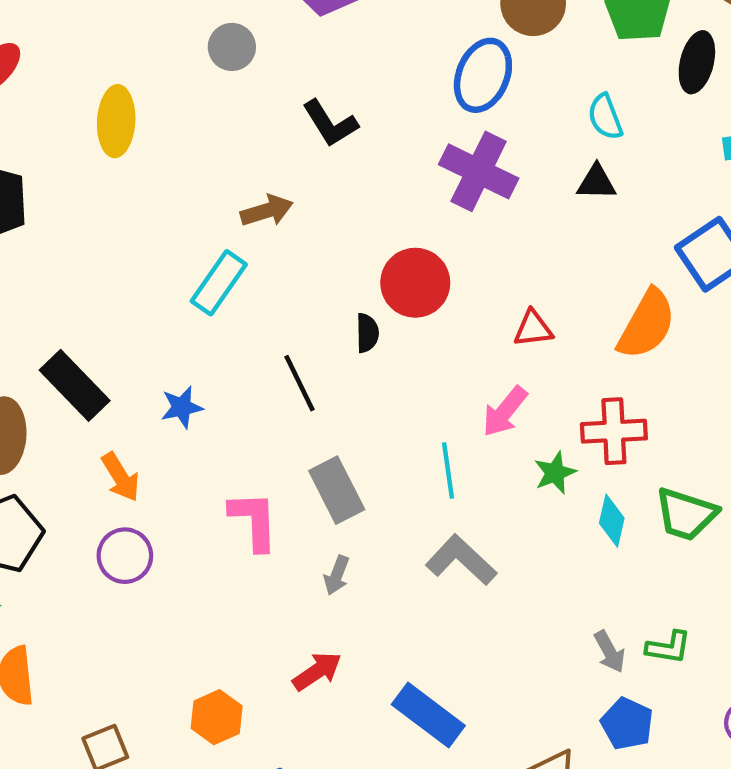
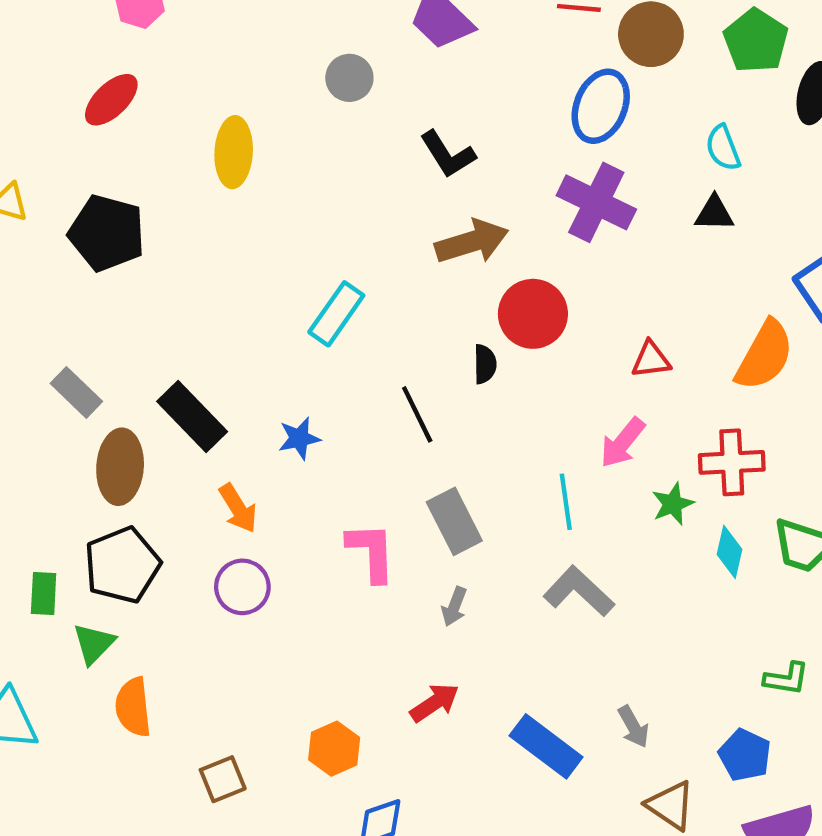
brown arrow: (267, 211) -> (472, 242), moved, size x1.4
gray arrow: (610, 652) -> (633, 727), moved

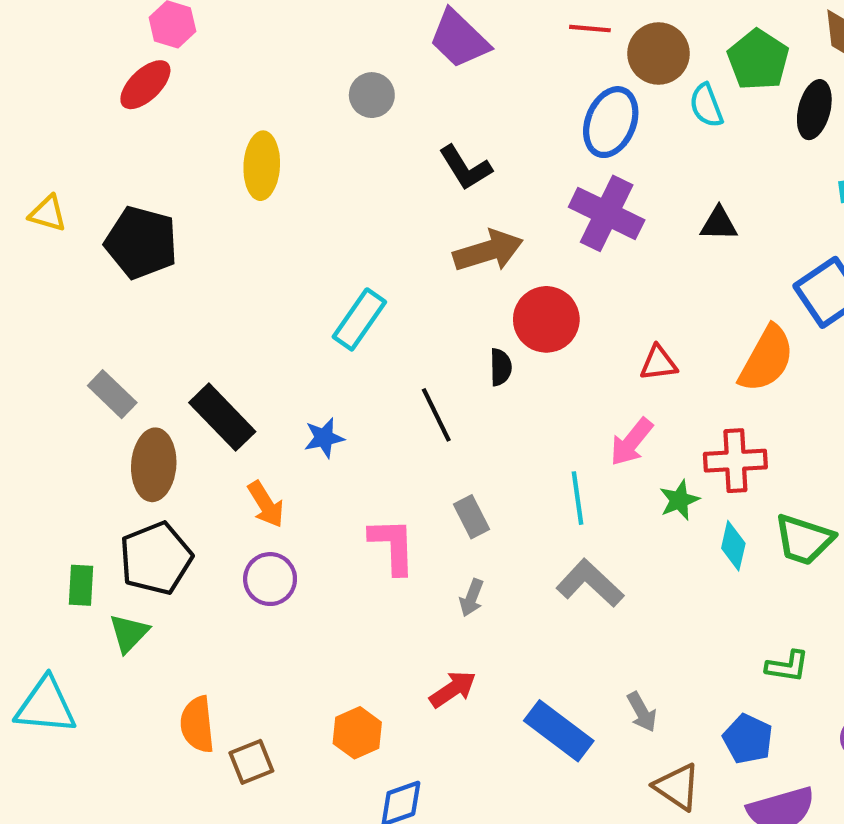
red ellipse: (111, 100) -> (145, 85), moved
cyan semicircle: (723, 148) -> (706, 105), moved
gray rectangle: (454, 521) -> (472, 517), size x0.7
orange semicircle: (133, 707) -> (197, 724), moved

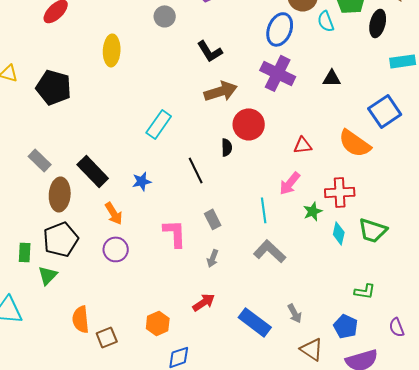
orange semicircle: (767, 359) -> (355, 143), turned 96

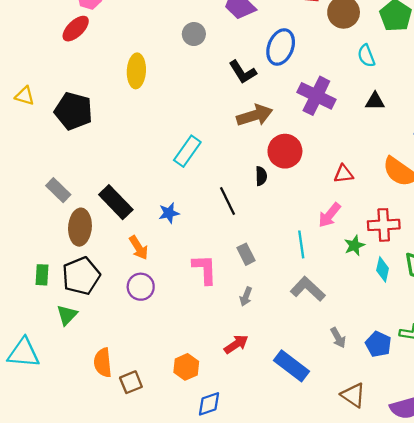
cyan semicircle: (326, 21) -> (366, 56), moved
blue ellipse: (280, 29) -> (281, 47), moved
green rectangle: (25, 252) -> (42, 275), moved
gray arrow: (295, 313) -> (338, 338), moved
blue pentagon: (346, 326) -> (378, 344), moved

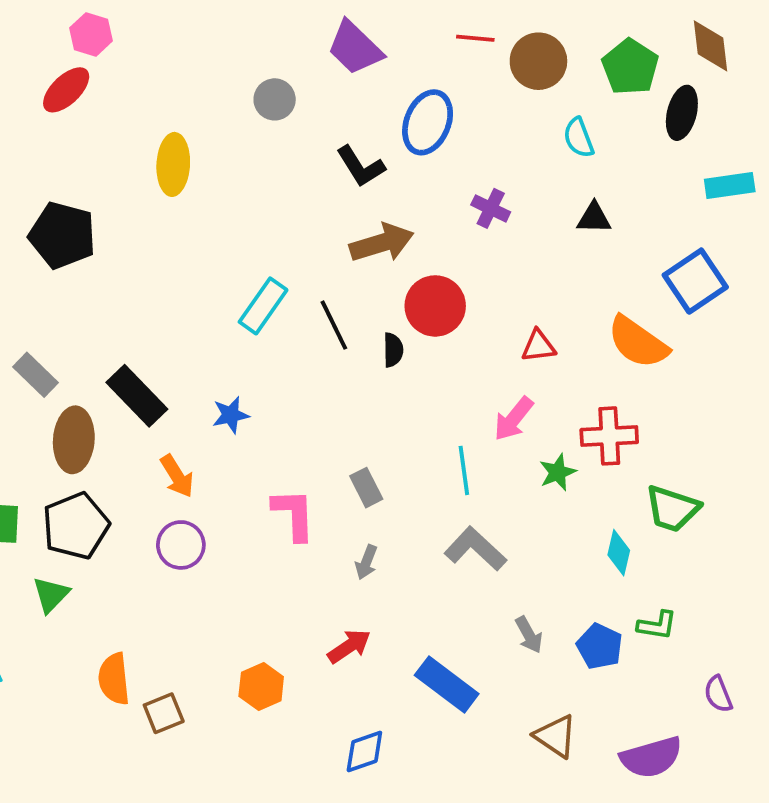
purple cross: (316, 96) -> (491, 208), size x0.6
black line: (227, 201) -> (334, 325), moved
cyan diamond: (383, 269) -> (619, 553), moved
blue diamond: (209, 404) -> (364, 751), moved

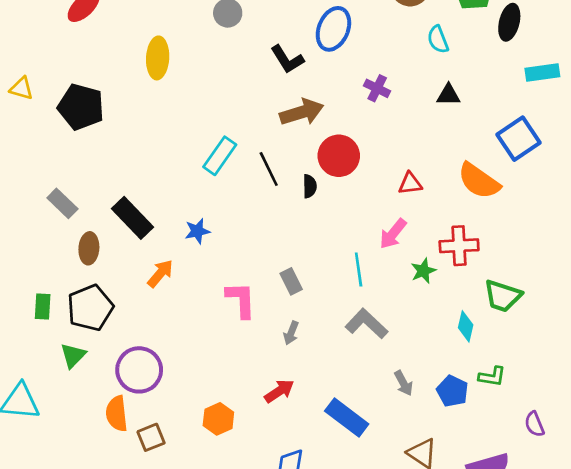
brown ellipse: (74, 440) -> (89, 248), size x0.7
orange arrow: (177, 476) -> (160, 273), turned -108
purple circle: (181, 545) -> (139, 370), moved, size x1.4

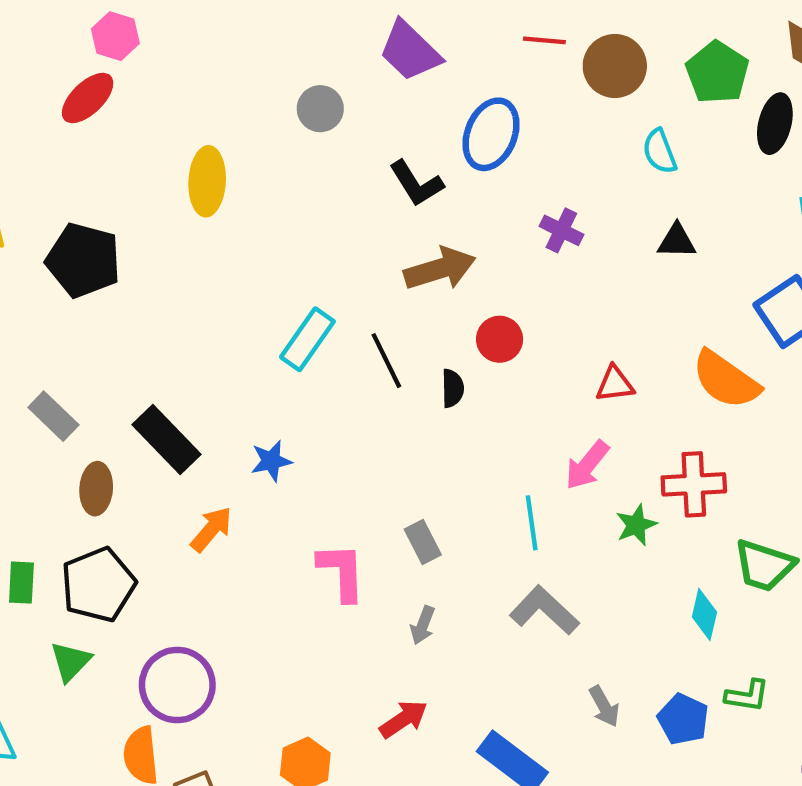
red circle: (339, 156) -> (500, 339), size x0.7

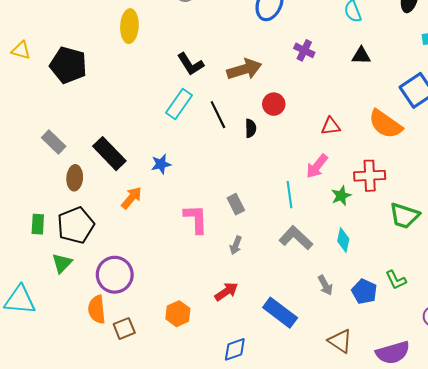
black L-shape: (416, 183) -> (191, 64), moved
cyan diamond: (704, 615) -> (343, 240), moved
green L-shape: (747, 696) -> (396, 280), turned 55

